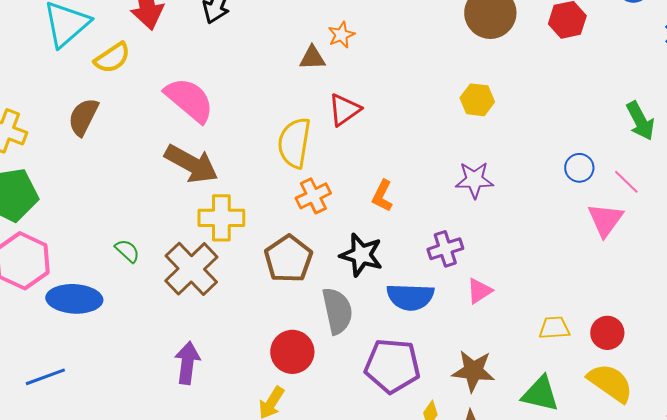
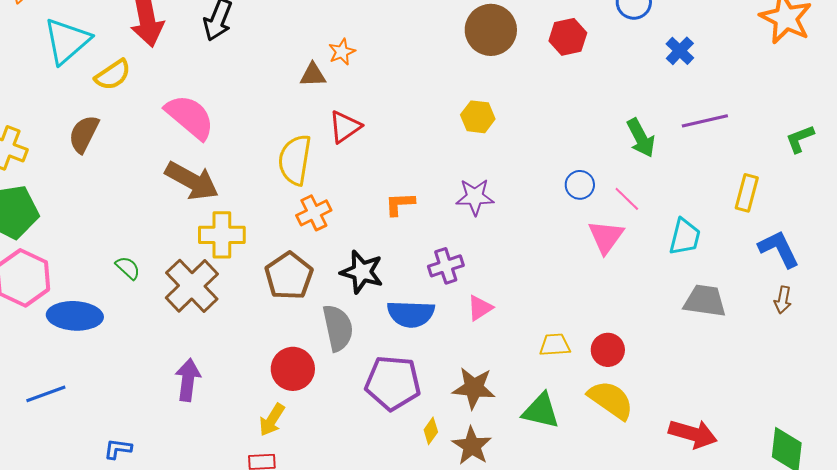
orange L-shape: (382, 196) -> (400, 204), moved, turned 60

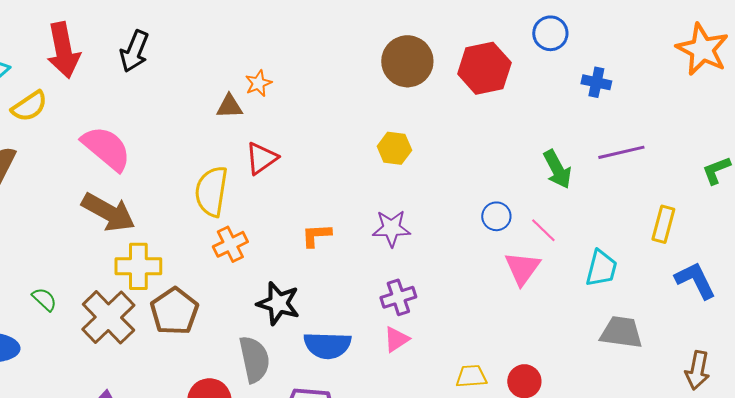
red hexagon: (568, 37) -> (484, 68), size x1.4
blue cross: (680, 51) -> (596, 82), turned -32
purple cross: (446, 266) -> (398, 297), moved
brown pentagon: (289, 276) -> (174, 311), moved
brown arrow: (783, 300) -> (697, 370), moved, size x1.4

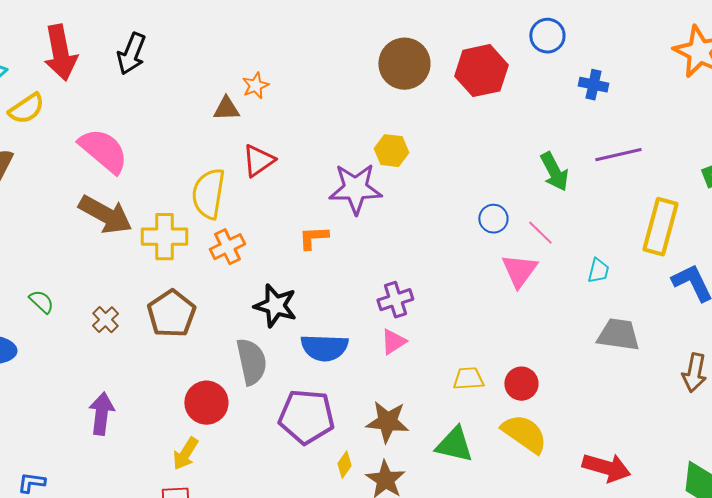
yellow rectangle: (663, 224) -> (660, 227), size x1.5
purple star: (391, 228) -> (355, 189), moved, size x1.4
yellow cross: (138, 266) -> (164, 237), moved
cyan trapezoid: (601, 268) -> (598, 271), size x0.7
brown cross: (108, 317) -> (105, 320), size x0.5

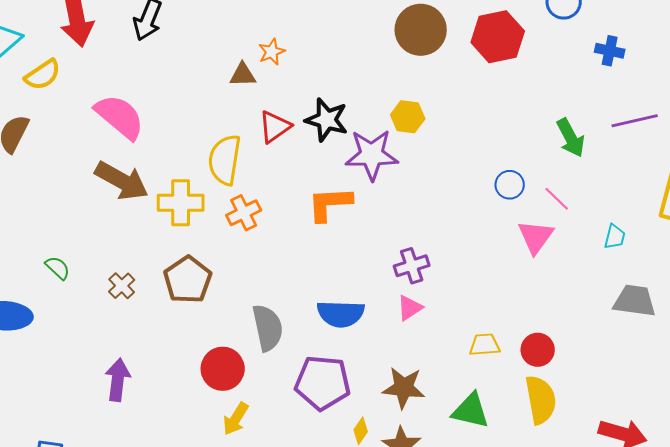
orange L-shape: (313, 238) -> (330, 204), size x1.5
black star: (275, 306) -> (327, 120), moved
yellow semicircle: (524, 434) -> (541, 400), turned 45
yellow arrow: (185, 454) -> (236, 419), moved

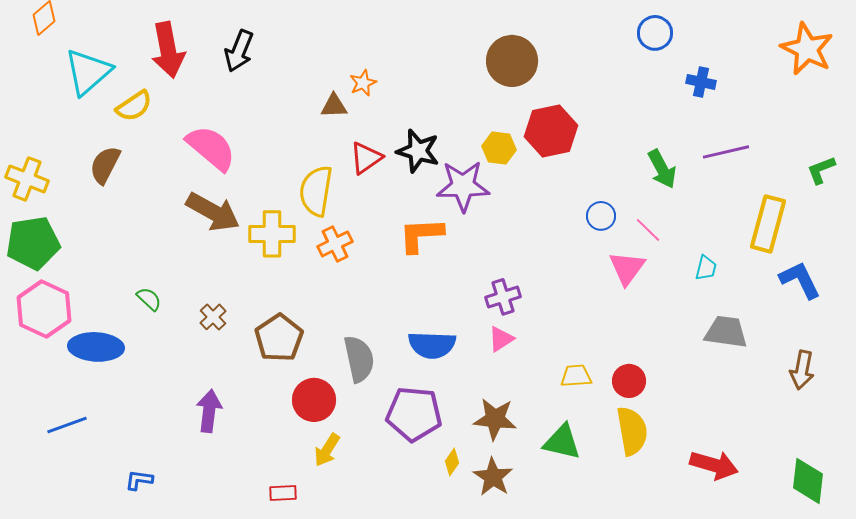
red hexagon: (498, 37) -> (551, 131), moved
brown pentagon: (188, 280) -> (279, 338), moved

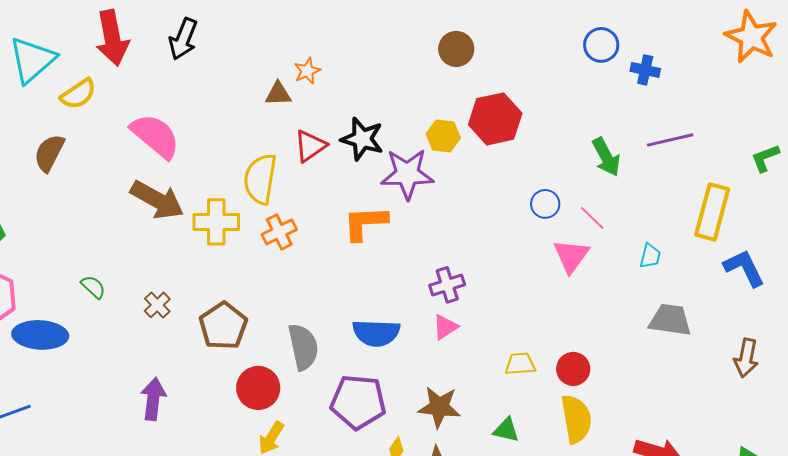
blue circle: (655, 33) -> (601, 45), moved
brown circle: (512, 61) -> (456, 49), size x0.7
green triangle: (562, 442) -> (506, 430), size x0.7

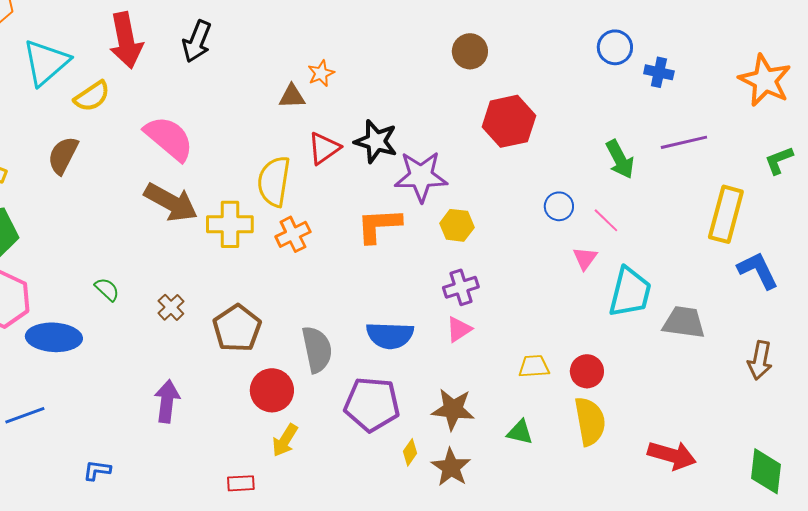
orange star: (751, 37) -> (765, 80), moved
yellow hexagon: (443, 136) -> (457, 225), moved
pink triangle: (571, 256) -> (585, 258), size x0.7
cyan trapezoid: (650, 256) -> (630, 292), moved, size x2.0

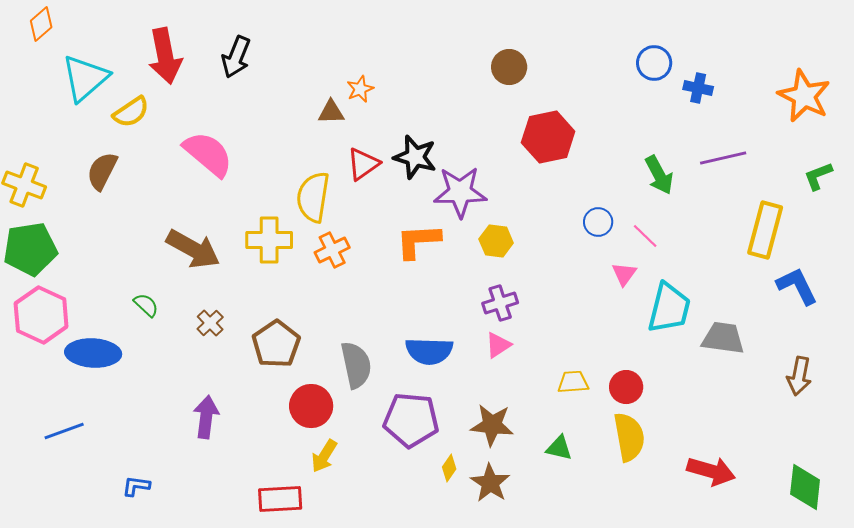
brown arrow: (171, 202) -> (193, 249), moved
red rectangle: (241, 483) -> (280, 499), size x1.6

